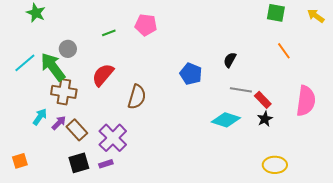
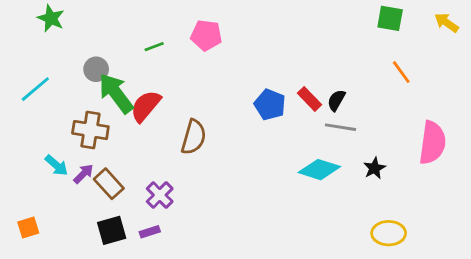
black semicircle: (230, 60) -> (336, 100), moved
green arrow: (53, 67) -> (116, 93), moved
red rectangle: (263, 100) -> (309, 99), moved
cyan arrow: (40, 117) -> (57, 165), turned 96
purple cross: (113, 138) -> (160, 195), size x0.7

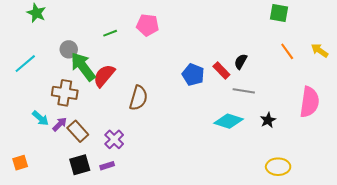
yellow arrow: (447, 23) -> (320, 50), moved
black semicircle: (336, 100) -> (241, 62), moved

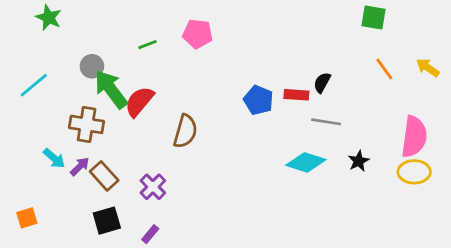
red rectangle: (221, 71) -> (296, 95), turned -42
purple rectangle: (107, 166) -> (150, 234), moved, turned -32
yellow ellipse: (278, 167) -> (414, 172), moved

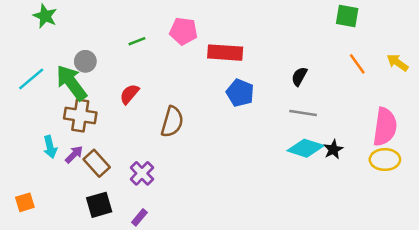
green arrow: (111, 89) -> (71, 83), moved
red rectangle: (296, 95) -> (225, 53), moved, size x1.5
red semicircle: (139, 101) -> (129, 94), size x0.7
cyan arrow: (54, 158) -> (50, 147), turned 35
cyan diamond: (306, 162) -> (306, 148), moved

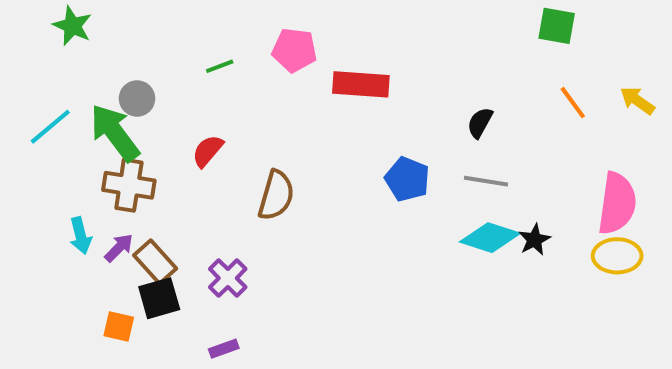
blue pentagon: (240, 93) -> (407, 179), moved
orange square: (25, 202) -> (119, 326), moved, turned 30
black square: (99, 205) -> (159, 298), moved
purple rectangle: (139, 217) -> (224, 349), turned 30

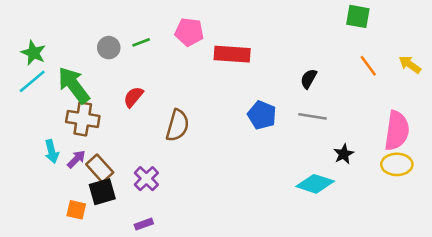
green star: (72, 26) -> (33, 53), moved
gray circle: (137, 98) -> (109, 48), moved
cyan diamond: (490, 238) -> (315, 184), moved

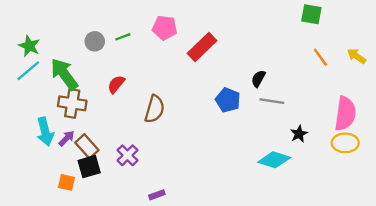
red rectangle: (232, 54) -> (202, 47), turned -48
black semicircle: (309, 79) -> (258, 79), moved
cyan arrow: (52, 151) -> (45, 132), size x1.4
purple rectangle: (144, 224) -> (157, 195), moved

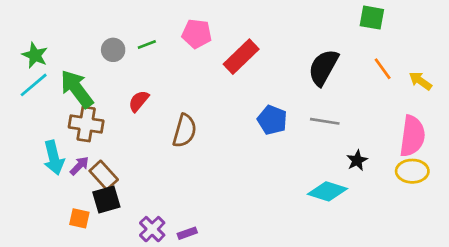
yellow arrow: (357, 56) -> (420, 81), moved
black semicircle: (258, 79) -> (323, 67), moved, size x1.8
purple cross: (127, 155) -> (152, 229), moved

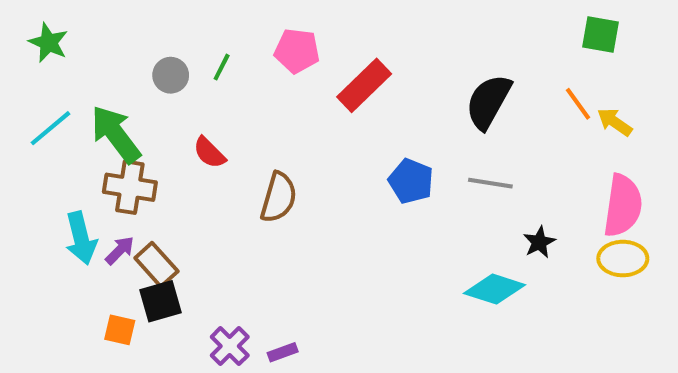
green square: (372, 18) -> (600, 34), moved
green line: (147, 44) -> (222, 67), turned -42
green star: (35, 55) -> (48, 43), moved
yellow arrow: (420, 81) -> (615, 122), moved
red semicircle: (139, 101) -> (209, 153), turned -85

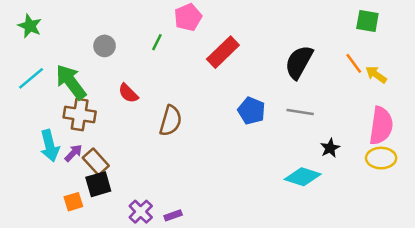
pink pentagon: (297, 51) -> (188, 17), moved, turned -30
green line: (222, 67) -> (157, 42), moved
orange square: (120, 330) -> (73, 202), turned -30

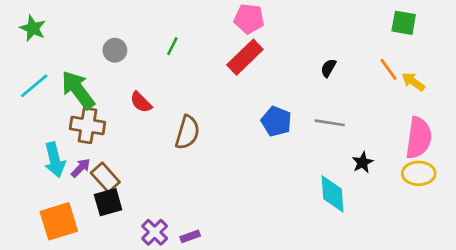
pink pentagon: (188, 17) -> (249, 19), moved, turned 30
black semicircle: (299, 62) -> (328, 68), size x0.5
cyan diamond: (303, 177) -> (332, 194), turned 68
orange square: (73, 202) -> (59, 221), moved, size x1.8

